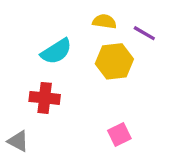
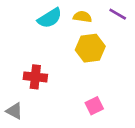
purple line: (144, 33) -> (118, 14), moved
cyan semicircle: (56, 51) -> (50, 18), moved

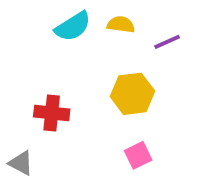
purple line: (118, 14) -> (167, 42), moved, turned -54
yellow hexagon: (90, 48) -> (132, 94), moved

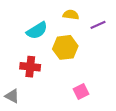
cyan semicircle: (73, 26) -> (37, 31), moved
yellow hexagon: (132, 94) -> (65, 47), moved

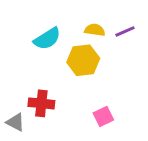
yellow semicircle: (71, 15) -> (95, 30), moved
red cross: (30, 67) -> (41, 103), moved

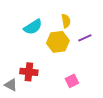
yellow semicircle: (95, 30) -> (66, 21), turned 72
purple line: (125, 31) -> (85, 38), moved

